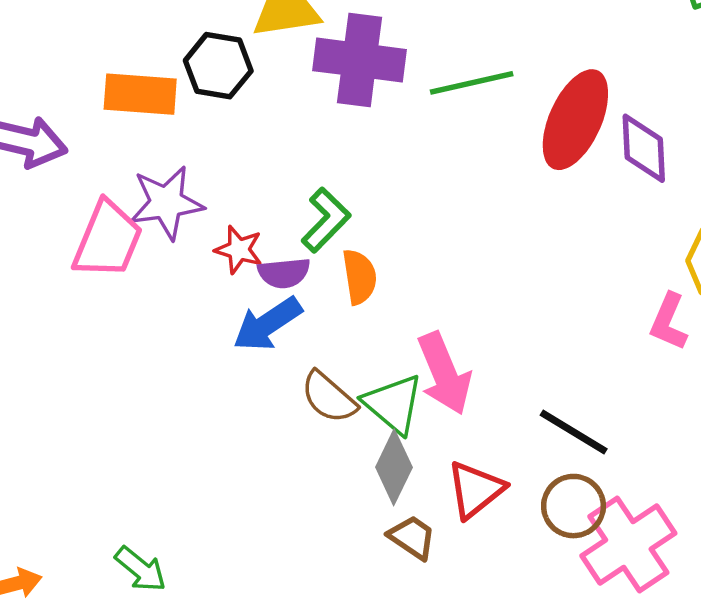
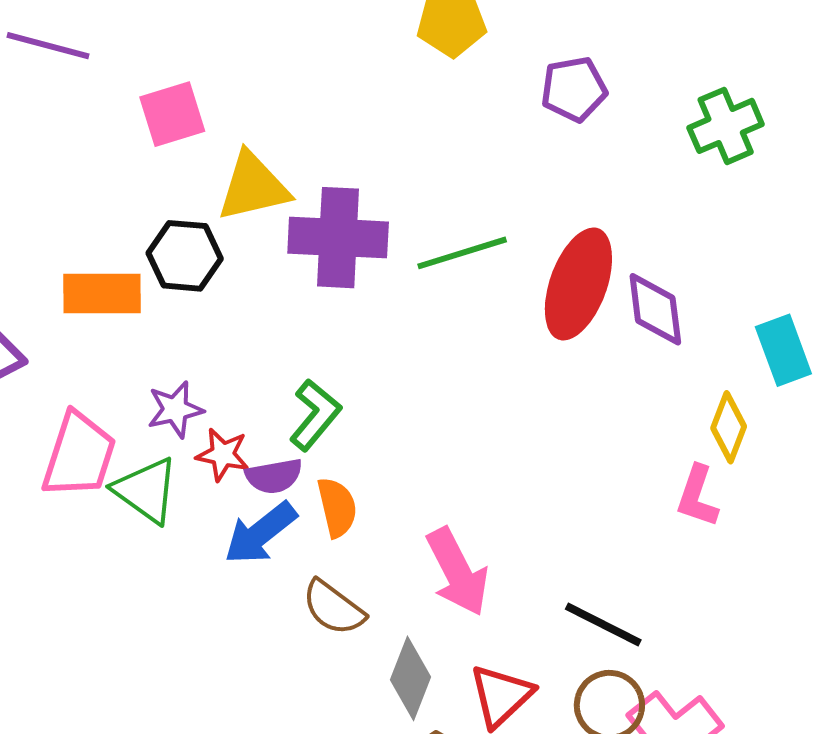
purple star: (166, 203) -> (175, 409), moved, size x0.7
orange semicircle: (359, 277) -> (337, 507), moved
green triangle: (393, 404) -> (146, 490), moved

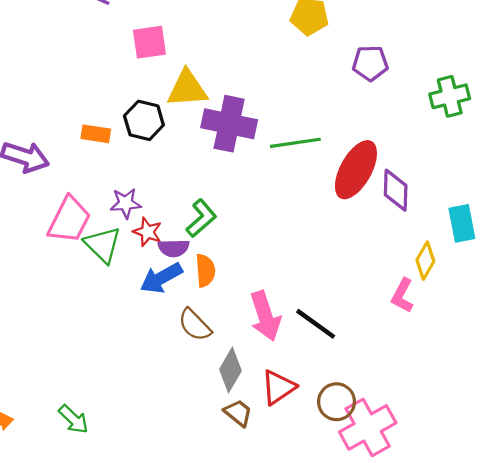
orange rectangle: (102, 294) -> (96, 134), size x0.7
black line: (603, 625) -> (316, 324), moved

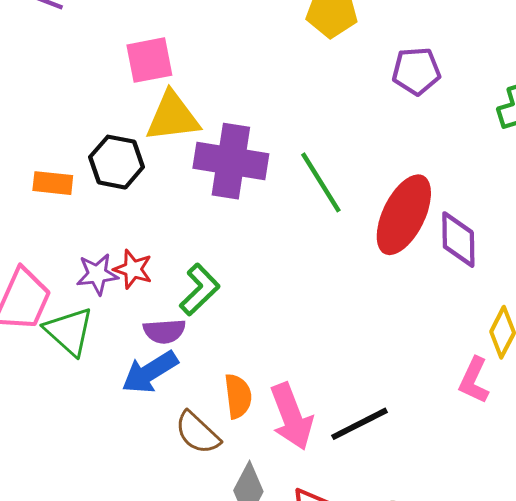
pink square: (149, 42) -> (149, 60), moved
green line: (295, 143) -> (321, 182), turned 69
red star: (148, 232) -> (133, 269), moved
orange semicircle: (205, 270) -> (238, 396), moved
black line: (316, 324) -> (360, 424), turned -60

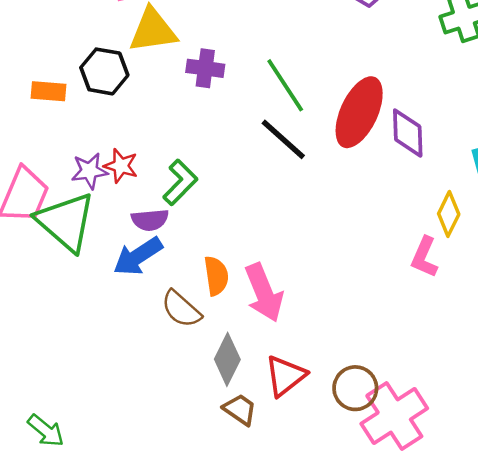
purple cross: (231, 161) -> (205, 68), size x0.6
green triangle: (69, 331) -> (66, 222), size x1.4
black line: (360, 424) -> (283, 139), moved, turned 70

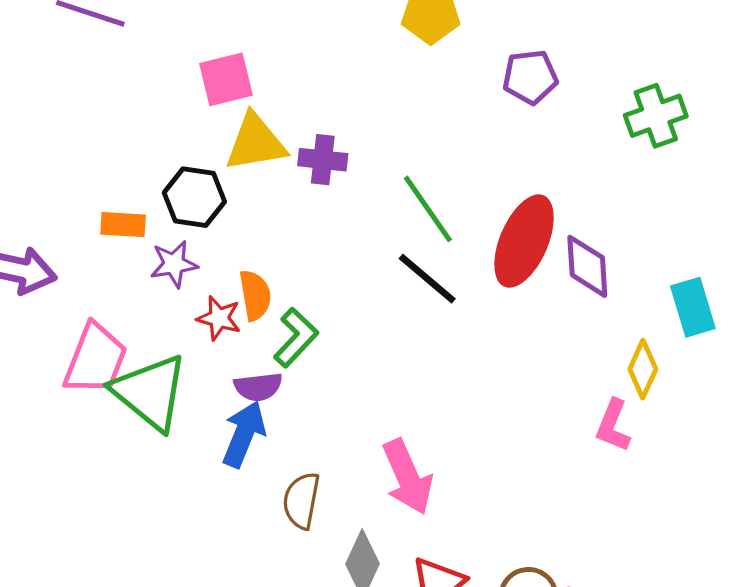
purple cross: (205, 68) -> (323, 160), moved
purple star: (89, 171) -> (174, 264), moved
blue arrow: (138, 256) -> (244, 434), turned 147
orange semicircle: (216, 276) -> (255, 295), moved
brown semicircle: (181, 309) -> (301, 501), turned 60

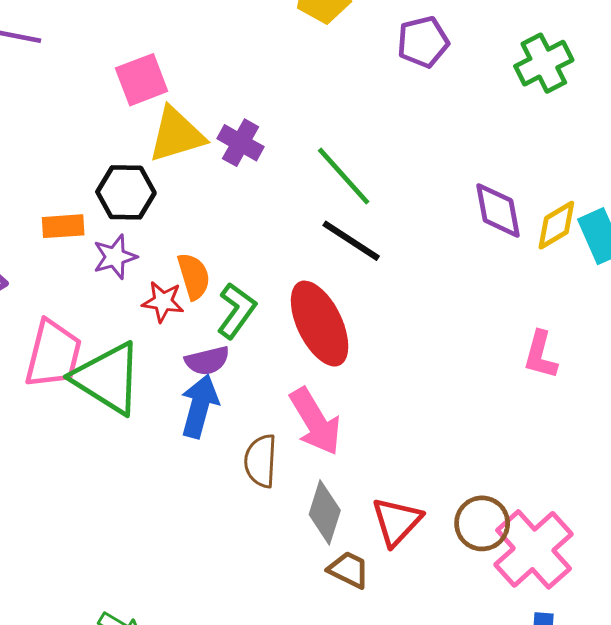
purple cross: (323, 160) -> (241, 143), turned 30
red ellipse: (524, 241) -> (320, 324), moved, turned -42
yellow diamond: (643, 369) -> (556, 225), moved, turned 42
pink arrow: (407, 477) -> (315, 422), moved

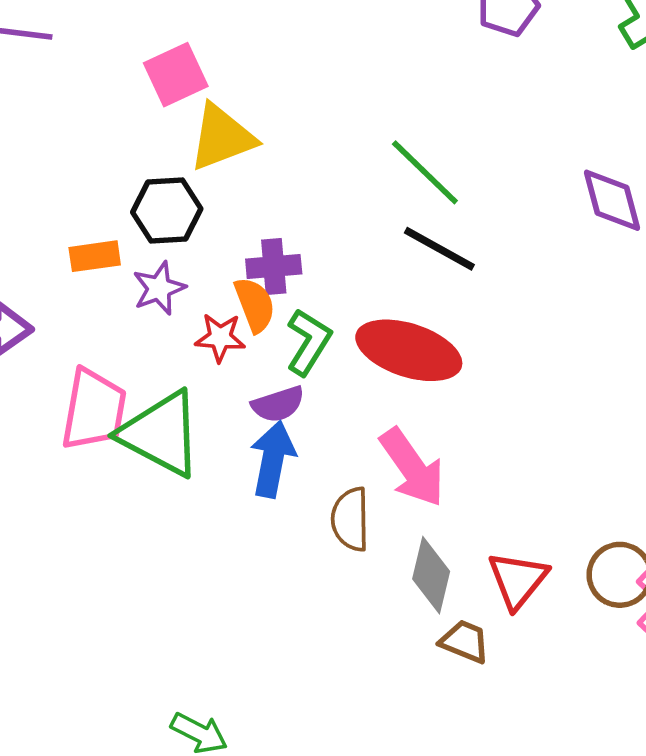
purple cross: (241, 143) -> (274, 266), moved, turned -30
red ellipse: (320, 324) -> (409, 350), turned -42

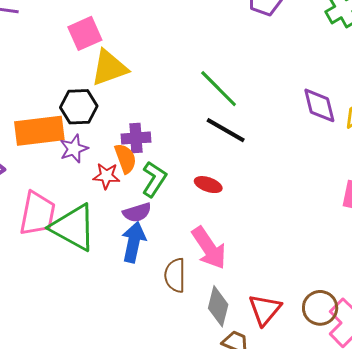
orange rectangle: (95, 256) -> (39, 131), size x1.8
red ellipse: (409, 350) -> (208, 185), size x0.5

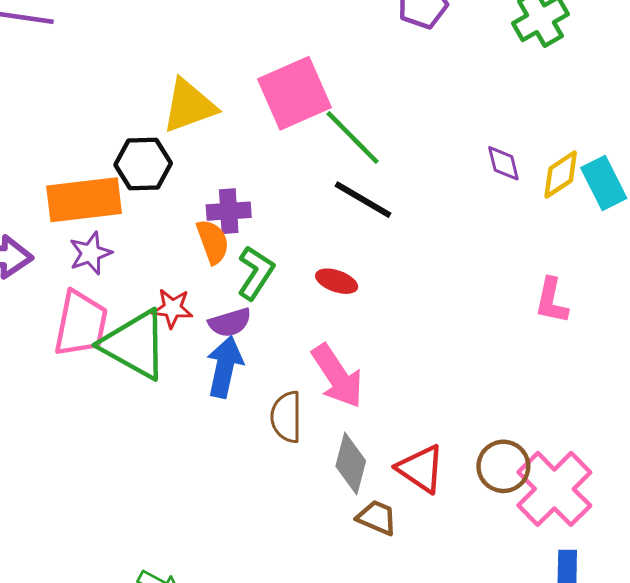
pink square: (85, 33) -> (295, 93), moved, size x1.4
purple diamond: (319, 105) -> (503, 163), size x0.7
purple star: (74, 149) -> (90, 253), moved
red star: (106, 176) -> (172, 308), moved
red triangle: (265, 310) -> (421, 469), turned -36

